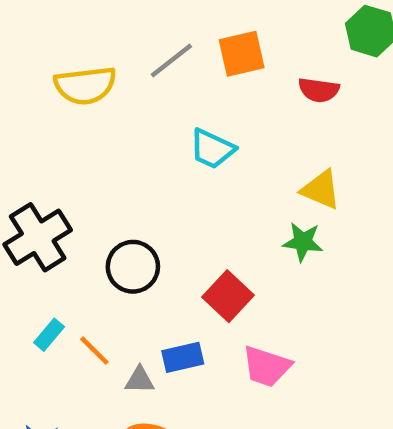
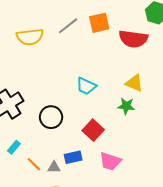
red semicircle: (319, 90) -> (133, 39), size x1.6
cyan trapezoid: (212, 149) -> (86, 86), moved
orange line: (94, 351) -> (34, 164), moved

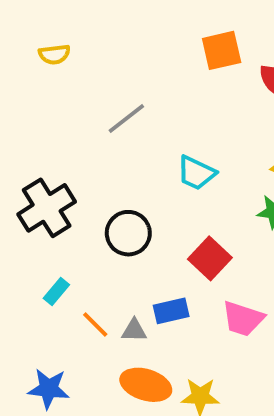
gray line: (68, 26) -> (126, 118), moved
yellow semicircle: (30, 37) -> (54, 54), moved, size x0.6

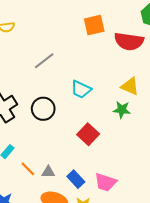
black circle: (128, 233) -> (43, 109), moved
blue rectangle: (171, 311) -> (76, 179), moved, turned 60
pink trapezoid: (243, 319) -> (105, 182), moved

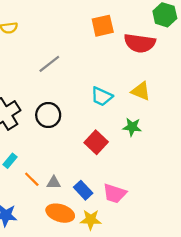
cyan trapezoid: (81, 89) -> (102, 96), moved
green star: (122, 110) -> (132, 127), moved

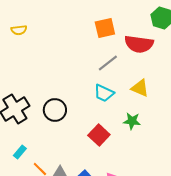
gray line: (49, 64) -> (108, 63), moved

